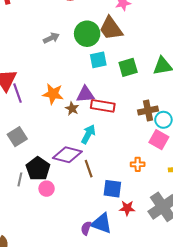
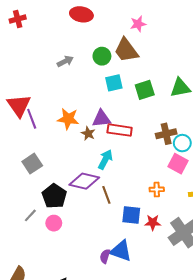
green circle: (87, 34) -> (102, 56), size x0.7
gray line: (20, 179) -> (30, 215), moved, turned 32
pink circle: (47, 189) -> (54, 223), moved
red star: (127, 208) -> (153, 223), moved

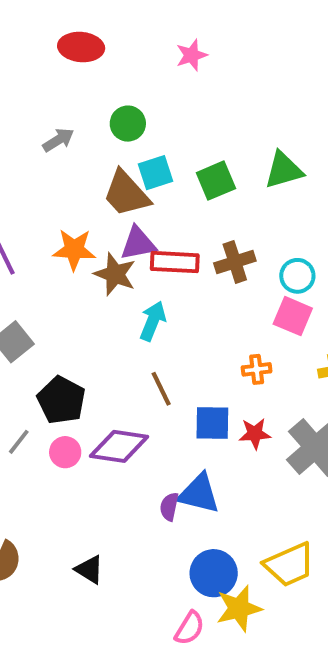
brown trapezoid: (126, 50) -> (126, 194), moved
brown star: (88, 133) -> (115, 274), size x1.5
brown cross: (166, 134) -> (235, 262), moved
purple diamond: (84, 181) -> (119, 446), moved

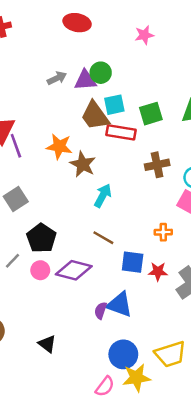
purple triangle: (138, 243) -> (85, 80), moved
red rectangle: (175, 262) -> (121, 132), moved
brown line: (161, 389) -> (103, 238), turned -40

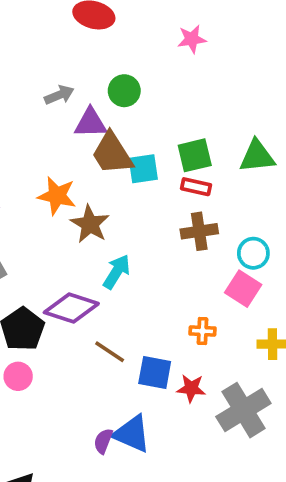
purple triangle: (85, 80) -> (91, 123), moved
cyan square: (114, 105) -> (143, 169), moved
red rectangle: (121, 132) -> (196, 187), moved, size x0.7
brown line: (103, 238) -> (110, 352), moved
purple diamond: (74, 270) -> (71, 308), moved

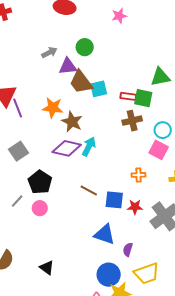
green square: (195, 155) -> (143, 98), moved, turned 30
purple diamond: (71, 308) -> (67, 148), moved
purple semicircle: (103, 441) -> (128, 250), moved

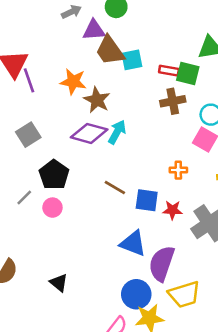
purple semicircle: (128, 250) -> (162, 263), size x2.0

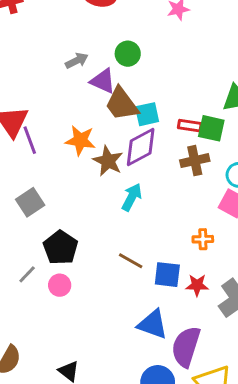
purple triangle: (94, 30) -> (103, 81), turned 30
purple diamond: (89, 133) -> (141, 147), moved, turned -42

